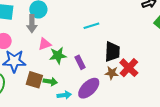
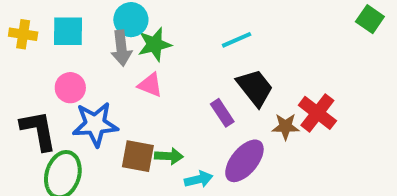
pink triangle: (45, 44) -> (150, 85), turned 48
black trapezoid: (112, 52) -> (255, 88), moved, turned -35
green star: (58, 55) -> (155, 44), moved

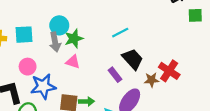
green square: (370, 19) -> (195, 15), turned -32

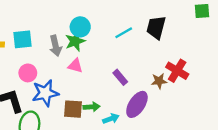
cyan circle: (59, 25) -> (80, 27), moved
black trapezoid: (133, 59) -> (156, 27), moved, turned -120

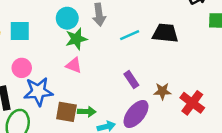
cyan circle: (80, 27) -> (67, 18), moved
black trapezoid: (156, 27) -> (165, 33), turned 75
gray arrow: (56, 46) -> (99, 15), moved
red cross: (177, 71) -> (192, 103), moved
purple rectangle: (120, 77) -> (131, 80), moved

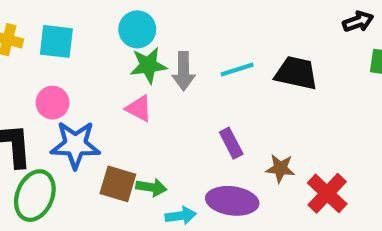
gray arrow: (99, 15) -> (184, 71), moved
purple ellipse: (136, 114) -> (232, 201), turned 52

